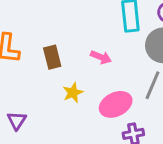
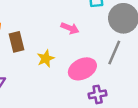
brown rectangle: (52, 57) -> (16, 42), moved

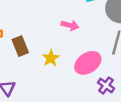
purple cross: (98, 94) -> (106, 85), turned -35

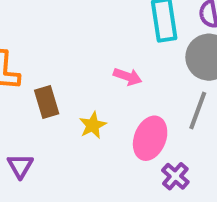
pink ellipse: (88, 63) -> (150, 138), turned -40

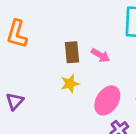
brown rectangle: (47, 102) -> (72, 52), moved

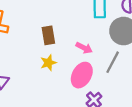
pink arrow: (101, 55) -> (84, 48), moved

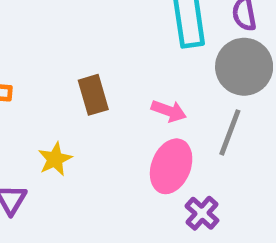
yellow star: (48, 63) -> (55, 159), moved

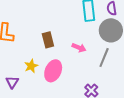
pink ellipse: (171, 166) -> (53, 71), moved

